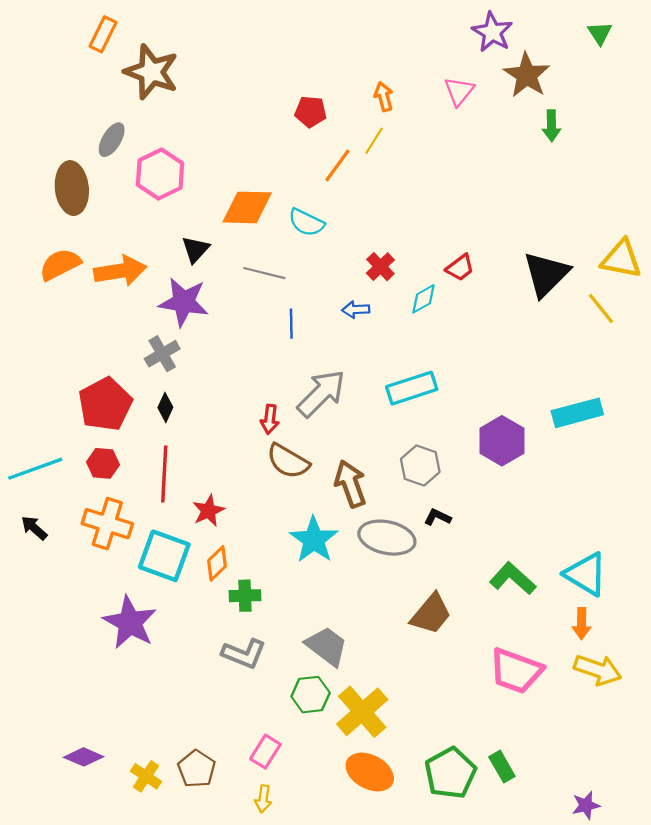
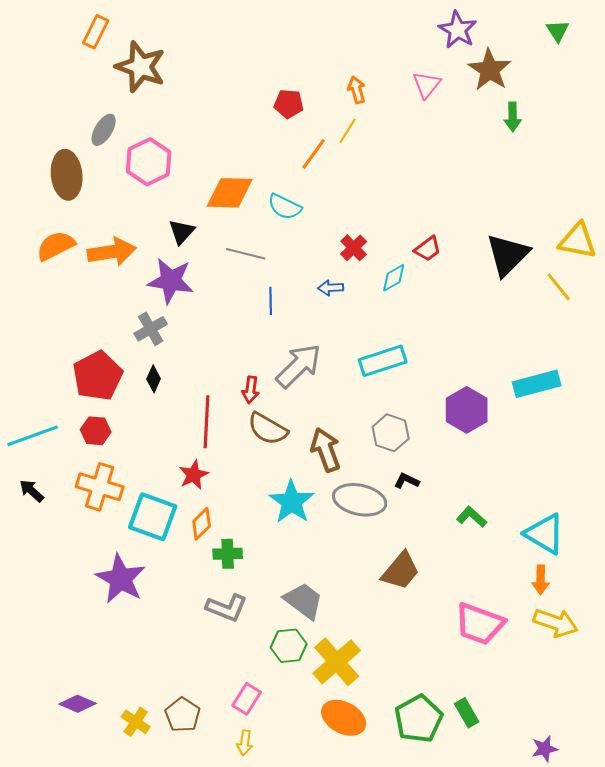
red line: (164, 474) -> (207, 422), moved
green L-shape: (513, 578) -> (472, 517), moved, size x0.7

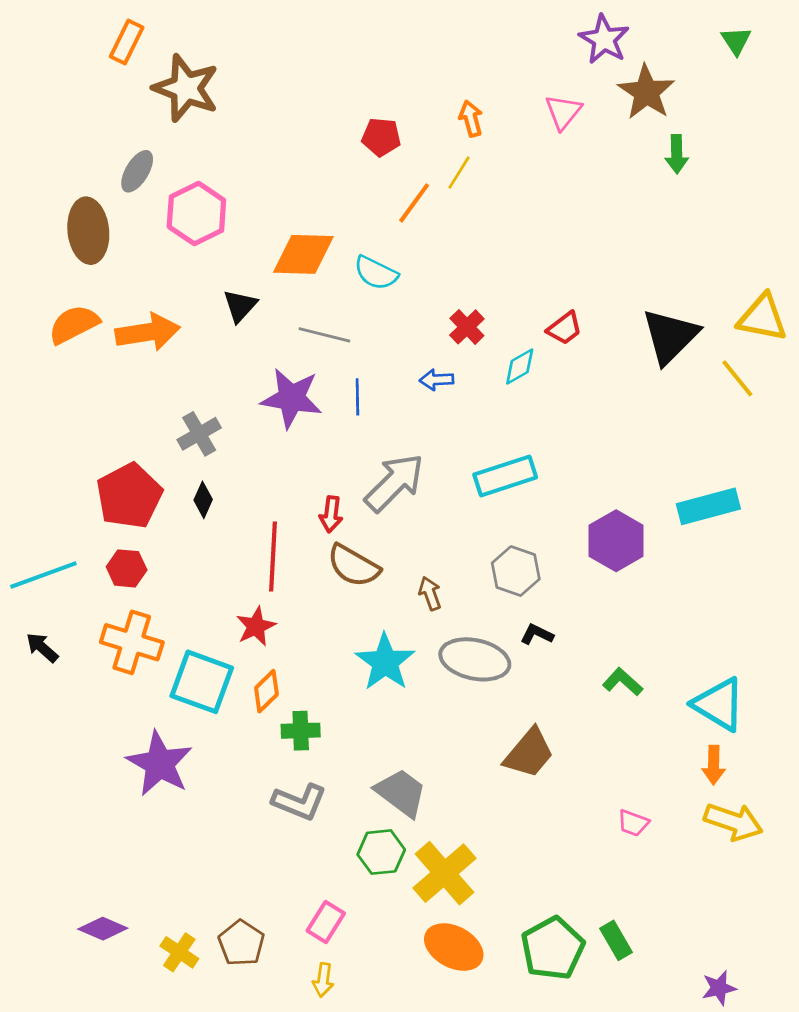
purple star: (171, 281) -> (291, 398), moved
brown arrow: (326, 450) -> (430, 593), size x0.6
pink trapezoid: (480, 624) -> (633, 823), size x0.5

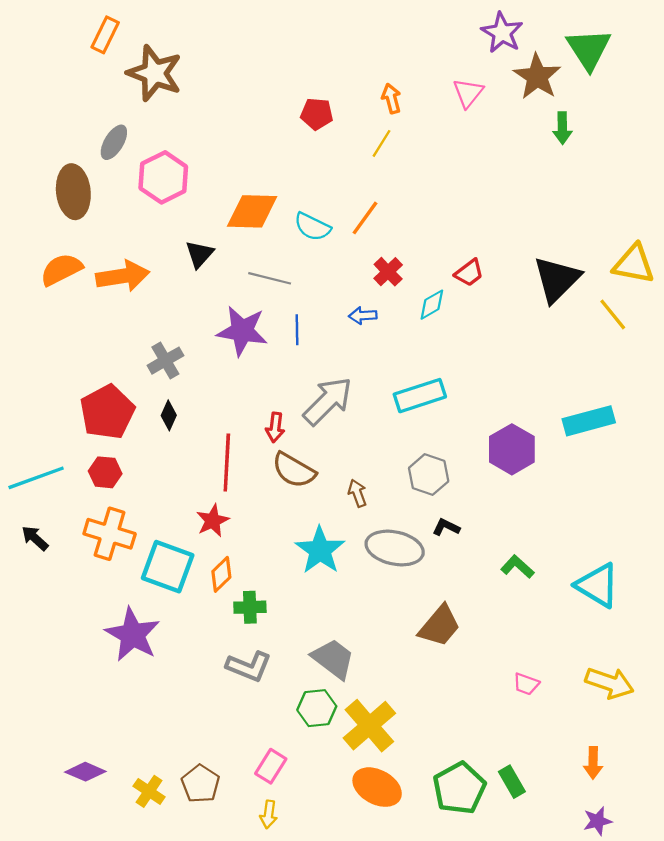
green triangle: (736, 41) -> (589, 49), moved, size x1.8
orange line: (414, 203) -> (365, 218), moved
orange arrow: (714, 765) -> (593, 763), moved

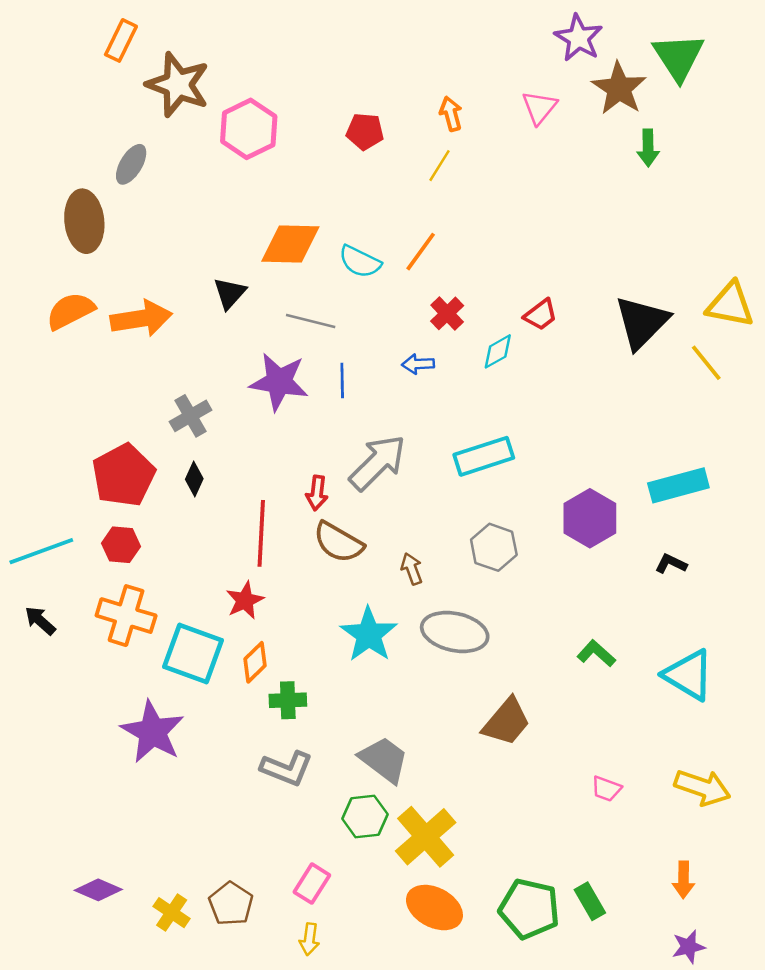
pink hexagon: (163, 177) -> (249, 129), moved
black L-shape: (446, 527) -> (671, 564), moved
green pentagon: (459, 788) -> (529, 909), turned -30

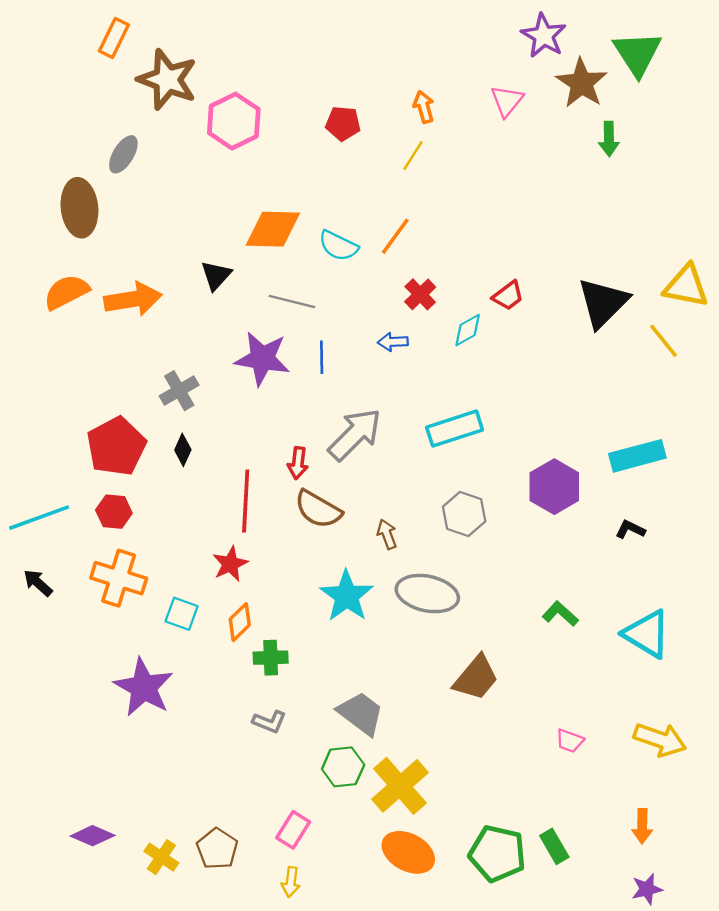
cyan square: (193, 653) -> (182, 614), size x0.6
gray L-shape: (287, 769) -> (269, 722), size x0.7

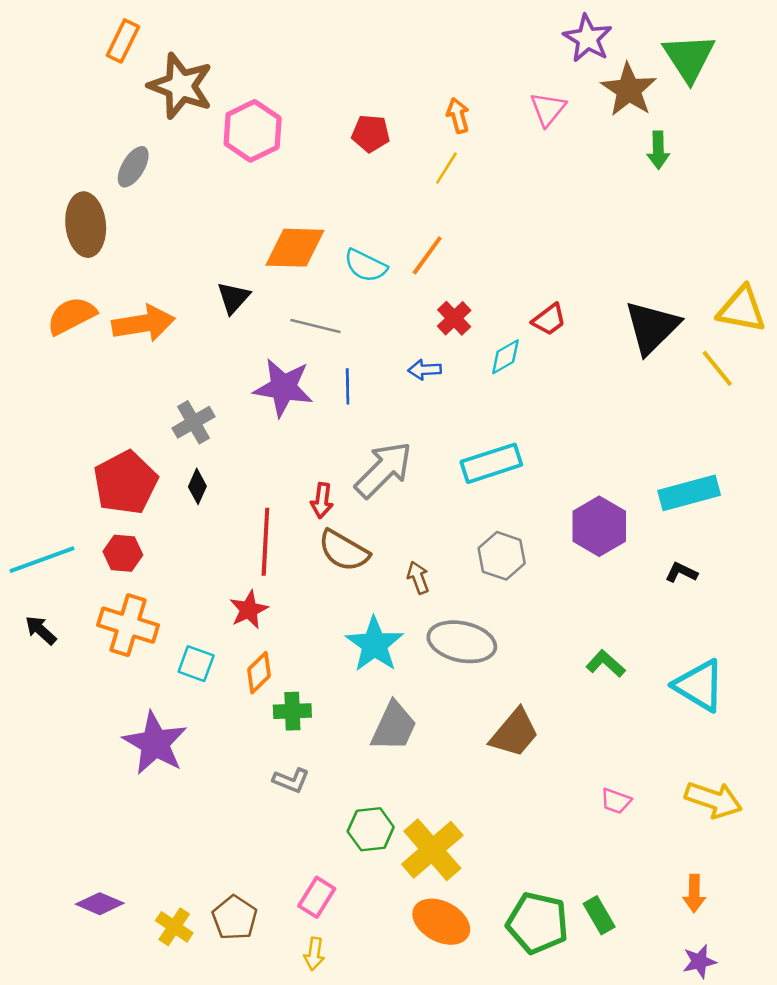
gray trapezoid: (361, 713) -> (394, 727), moved, turned 78

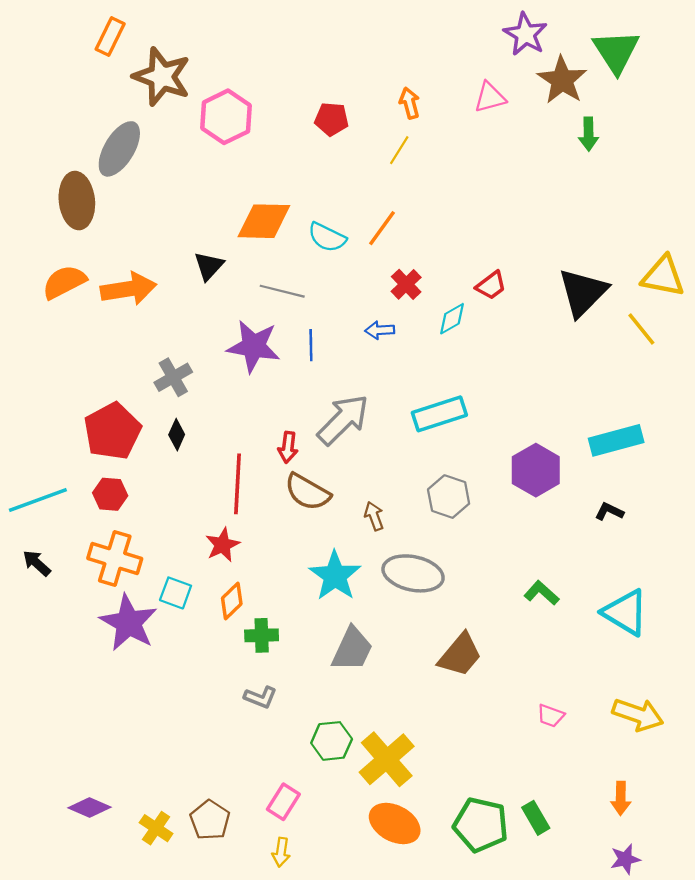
pink triangle: (548, 109) -> (490, 97), turned 36
gray ellipse: (133, 167) -> (119, 149), size x1.5
purple star: (155, 743) -> (128, 623), moved

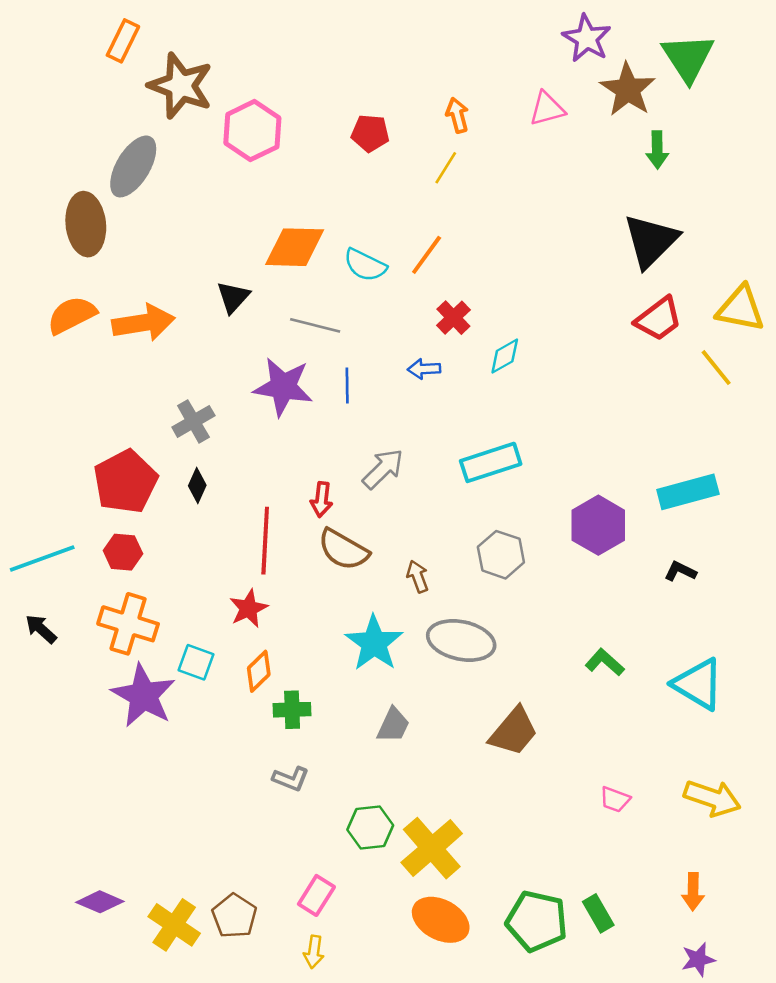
red trapezoid: (491, 285) -> (658, 319), moved, size x1.4
black triangle: (583, 292) -> (651, 241), moved
gray arrow: (343, 420) -> (383, 469), size x0.7
gray trapezoid: (352, 649) -> (393, 725), size x0.7
yellow cross: (156, 828) -> (174, 925), size x1.4

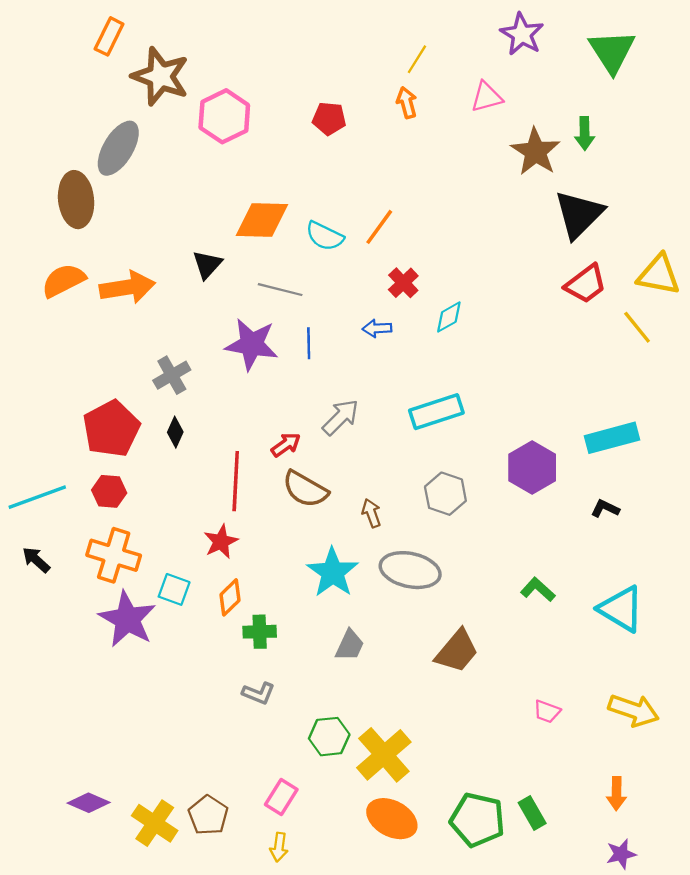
brown star: (628, 90) -> (536, 152), moved
yellow line: (446, 168) -> (417, 59), moved
red arrow: (322, 500) -> (286, 445), turned -132

